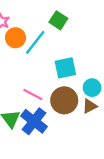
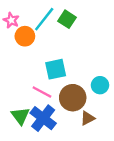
cyan line: (35, 42) -> (44, 19), moved
cyan square: (65, 68) -> (56, 69), moved
brown triangle: (90, 106) -> (87, 118), moved

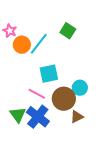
cyan line: (44, 19) -> (39, 44), moved
green square: (67, 19) -> (68, 31), moved
cyan circle: (100, 85) -> (80, 88), moved

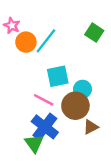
green square: (68, 31) -> (94, 33), moved
cyan circle: (80, 88) -> (82, 89), moved
green triangle: (18, 115) -> (34, 143), moved

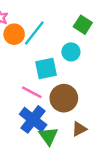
cyan circle: (82, 89) -> (71, 52), moved
brown triangle: (91, 127) -> (79, 129), moved
green triangle: (34, 143) -> (48, 136), moved

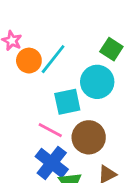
cyan circle: (71, 52) -> (97, 82), size x1.5

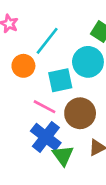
orange circle: (29, 61) -> (23, 66), moved

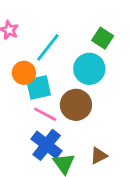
cyan square: (60, 80) -> (39, 87), moved
brown circle: (80, 113) -> (76, 105), moved

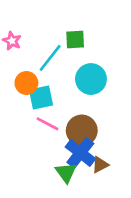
green square: (103, 38) -> (75, 40), moved, turned -36
brown circle: (76, 105) -> (82, 130), moved
blue cross: (47, 145) -> (80, 153), moved

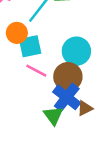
cyan circle: (91, 79) -> (76, 51), moved

